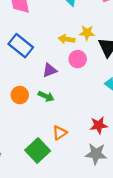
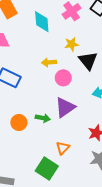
yellow star: (87, 33) -> (72, 44), moved
purple triangle: (50, 70) -> (65, 107), moved, size x1.5

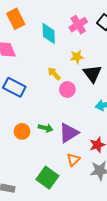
yellow arrow: (49, 62) -> (54, 74), turned 48
purple triangle: (65, 107) -> (69, 133), moved
orange triangle: (63, 148) -> (73, 160), moved

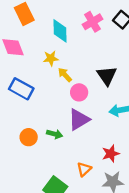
yellow star: (77, 57) -> (51, 58), moved
purple triangle: (69, 133) -> (79, 120), moved

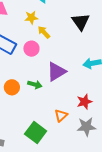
black triangle: (107, 76) -> (81, 22), moved
pink circle: (79, 92) -> (31, 49), moved

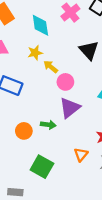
pink circle: (31, 49) -> (65, 82), moved
green square: (36, 132) -> (42, 167), moved

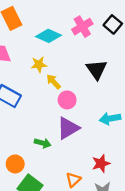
cyan diamond: (40, 25) -> (49, 36), turned -65
orange circle: (24, 131) -> (15, 164), moved

